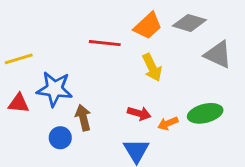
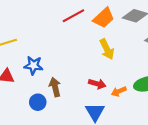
red line: (105, 43) -> (73, 16), moved, turned -35
blue star: (55, 89) -> (33, 65), size x0.7

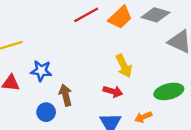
yellow arrow: (107, 49) -> (124, 66), moved
orange arrow: (119, 91) -> (143, 117), moved

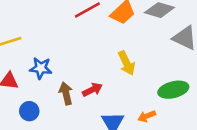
red arrow: (113, 91) -> (92, 90), moved, turned -42
blue circle: (46, 112) -> (29, 111), moved

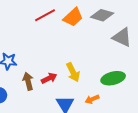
yellow arrow: (127, 63) -> (73, 72), moved

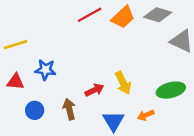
brown arrow: (28, 81) -> (69, 109), moved

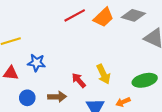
red arrow: (94, 90) -> (79, 80), turned -105
brown arrow: (69, 109) -> (57, 97), turned 102

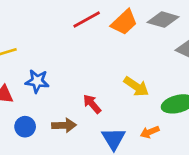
yellow arrow: (103, 74) -> (136, 87), moved, turned -30

